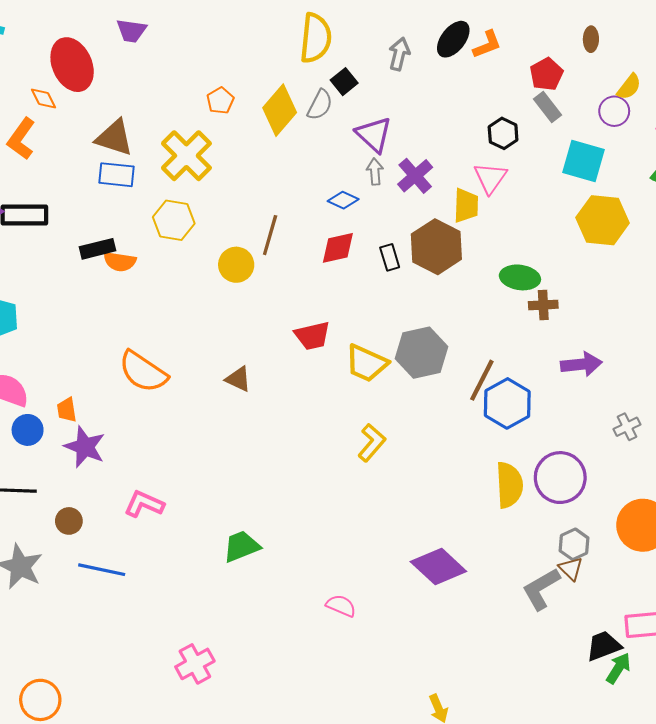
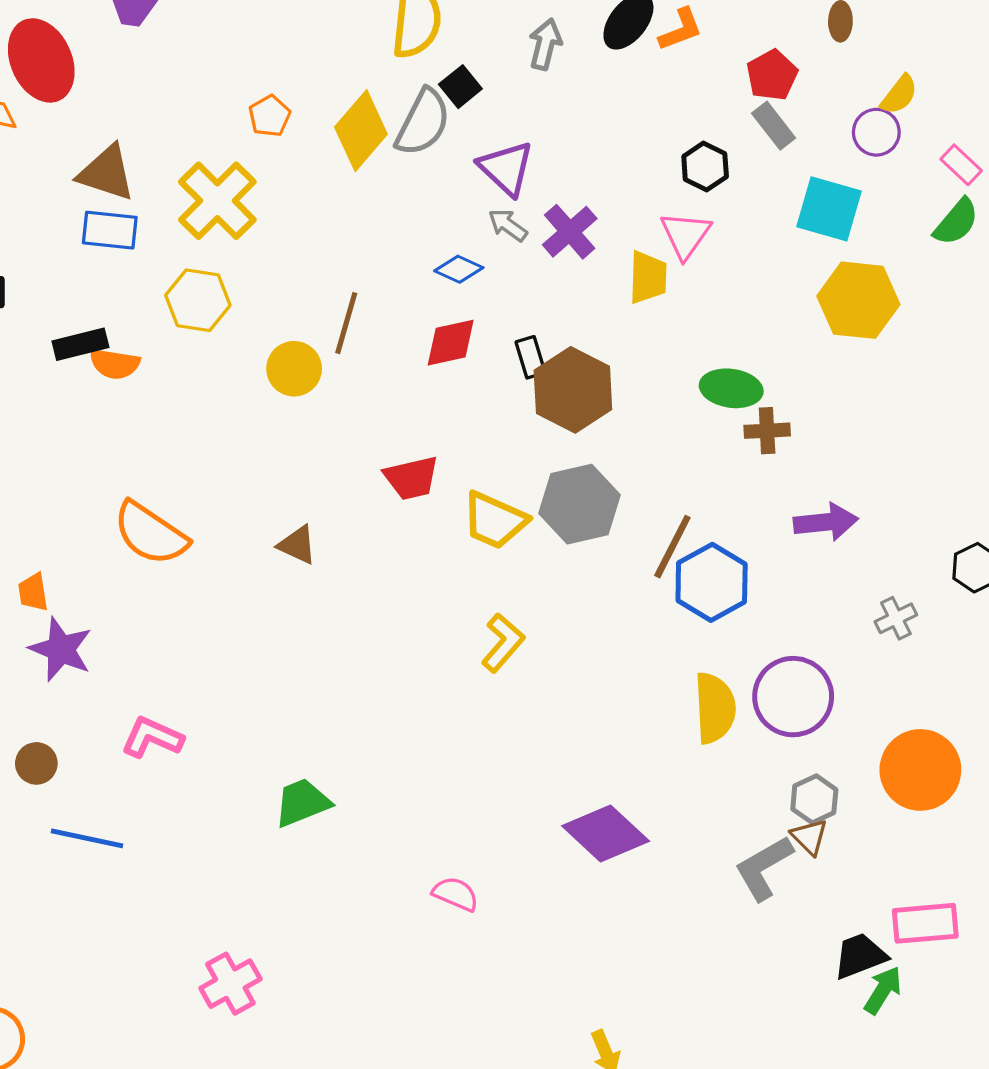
gray semicircle: (320, 105) -> (423, 122), size x1.4
gray arrow: (375, 172) -> (508, 225), turned -50
brown hexagon: (436, 247) -> (573, 390), moved

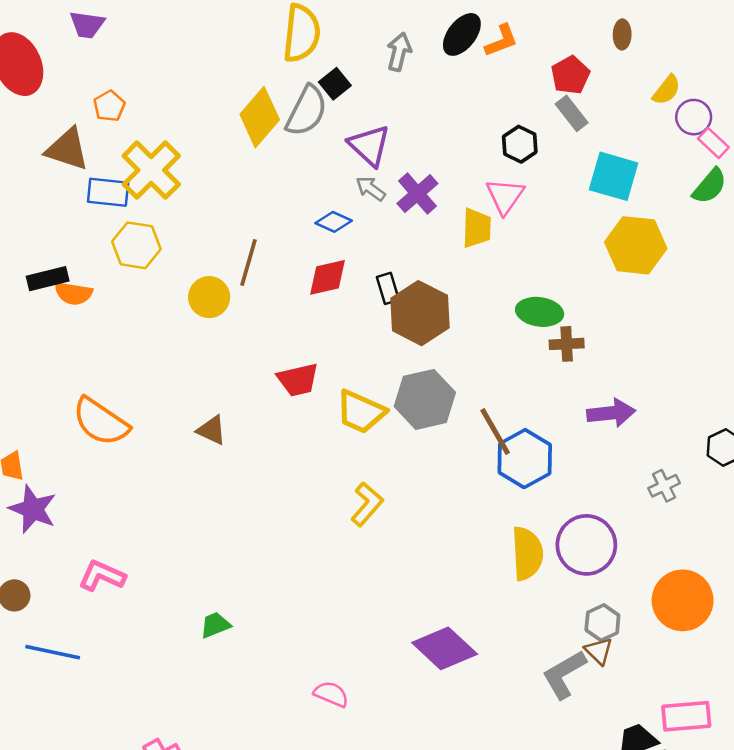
orange pentagon: (270, 116) -> (109, 106), moved
purple circle: (876, 132) -> (694, 117), moved
blue rectangle: (110, 230) -> (108, 192), moved
brown line: (672, 547) -> (495, 431), turned -57
green trapezoid: (302, 803) -> (215, 625), size x0.7

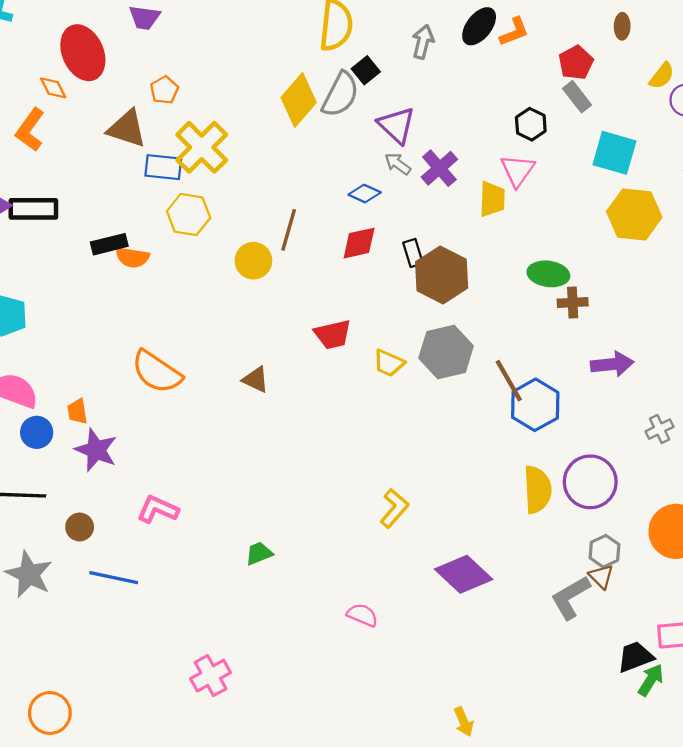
yellow trapezoid: (361, 412) -> (389, 363), size x0.7
yellow L-shape: (367, 504) -> (394, 508), moved

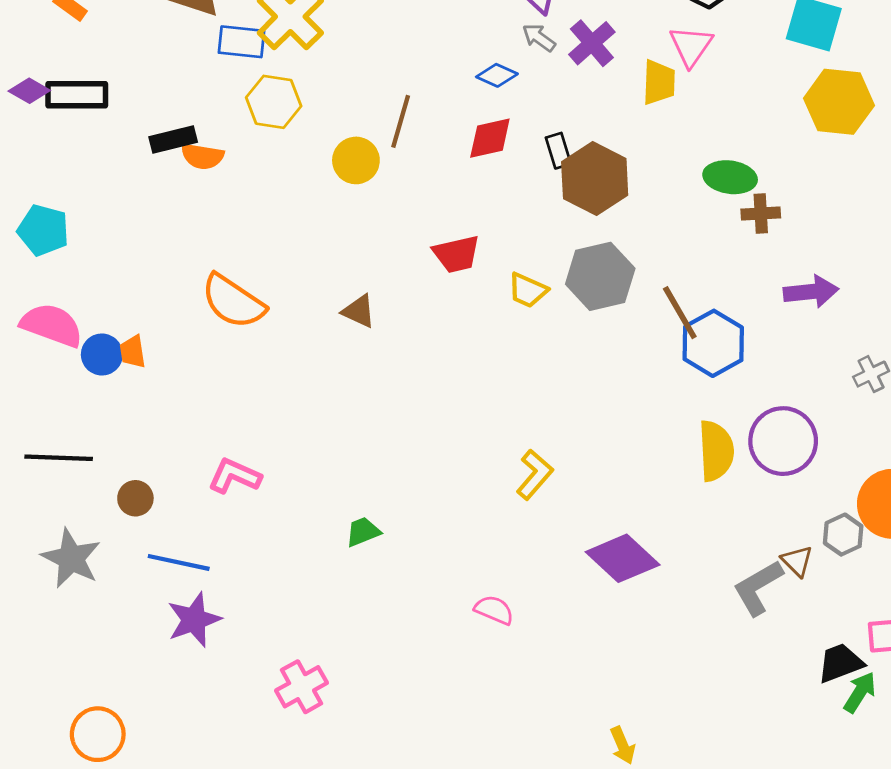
blue circle: (37, 432) -> (102, 354), moved
purple star: (96, 450) -> (194, 620), moved, turned 30
gray hexagon: (605, 551) -> (843, 535), moved

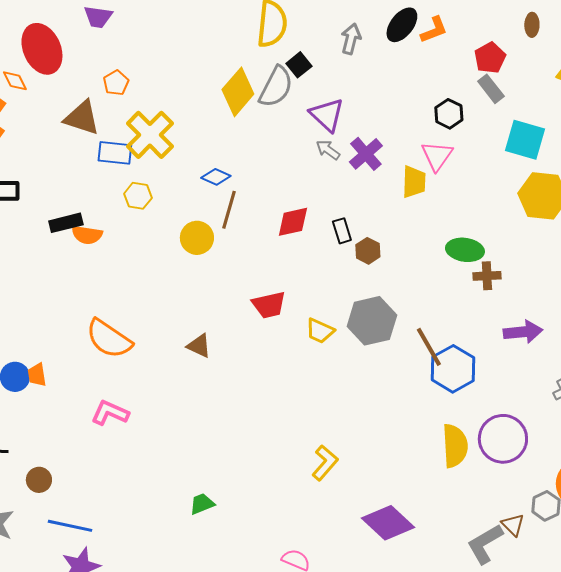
blue diamond: (497, 75) -> (216, 177), moved
yellow hexagon: (274, 102) -> (138, 196), size x0.7
brown hexagon: (595, 179) -> (368, 251), size x0.5
pink L-shape: (235, 476) -> (110, 413), moved

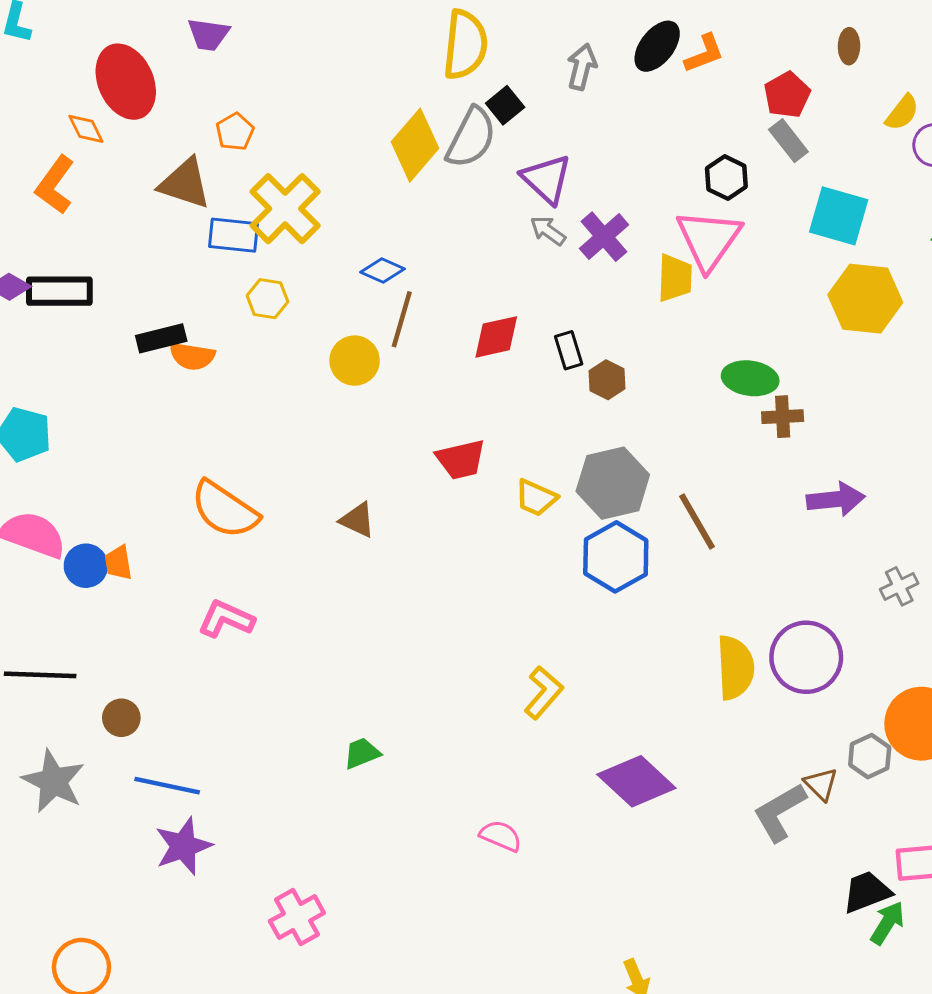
pink triangle: (437, 156) -> (709, 240), size x1.4
blue hexagon: (453, 369) -> (616, 557), moved

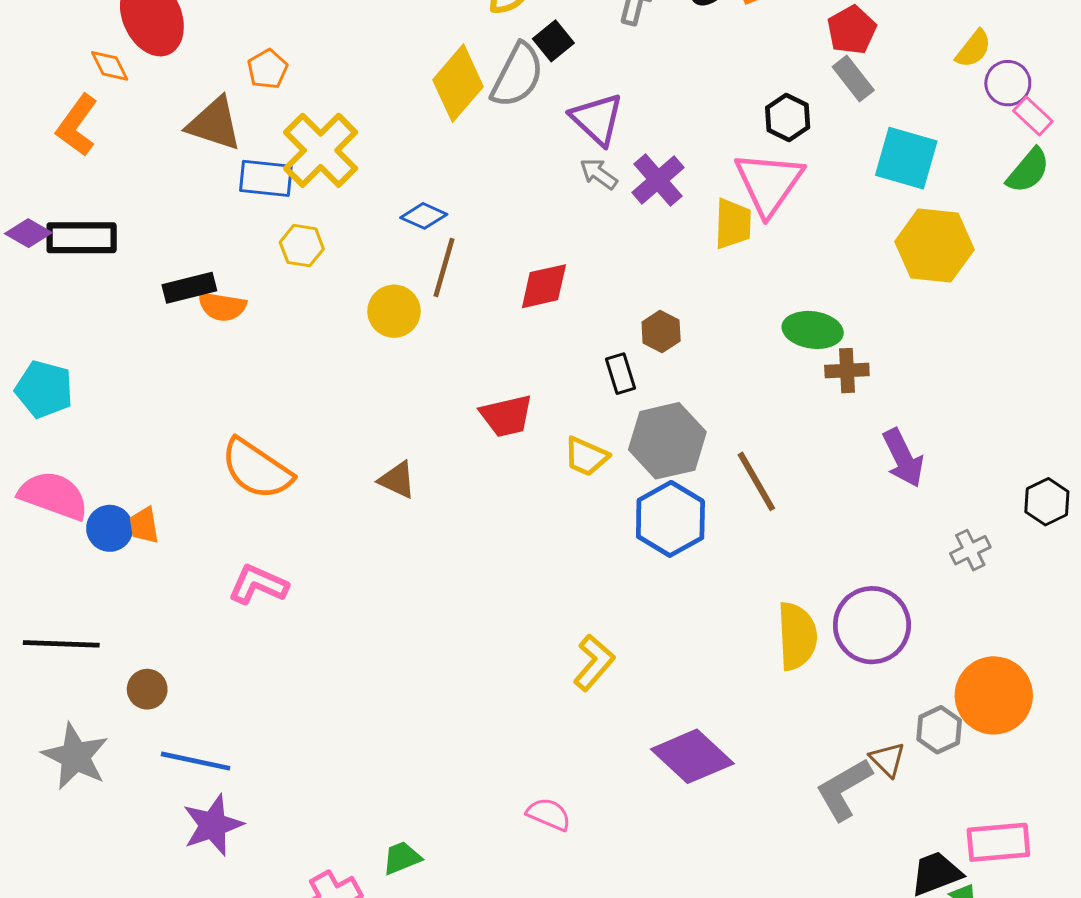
black rectangle: (569, 350) -> (620, 374), moved
purple arrow: (836, 499) -> (903, 458), turned 70
green trapezoid: (362, 753) -> (402, 858), moved

